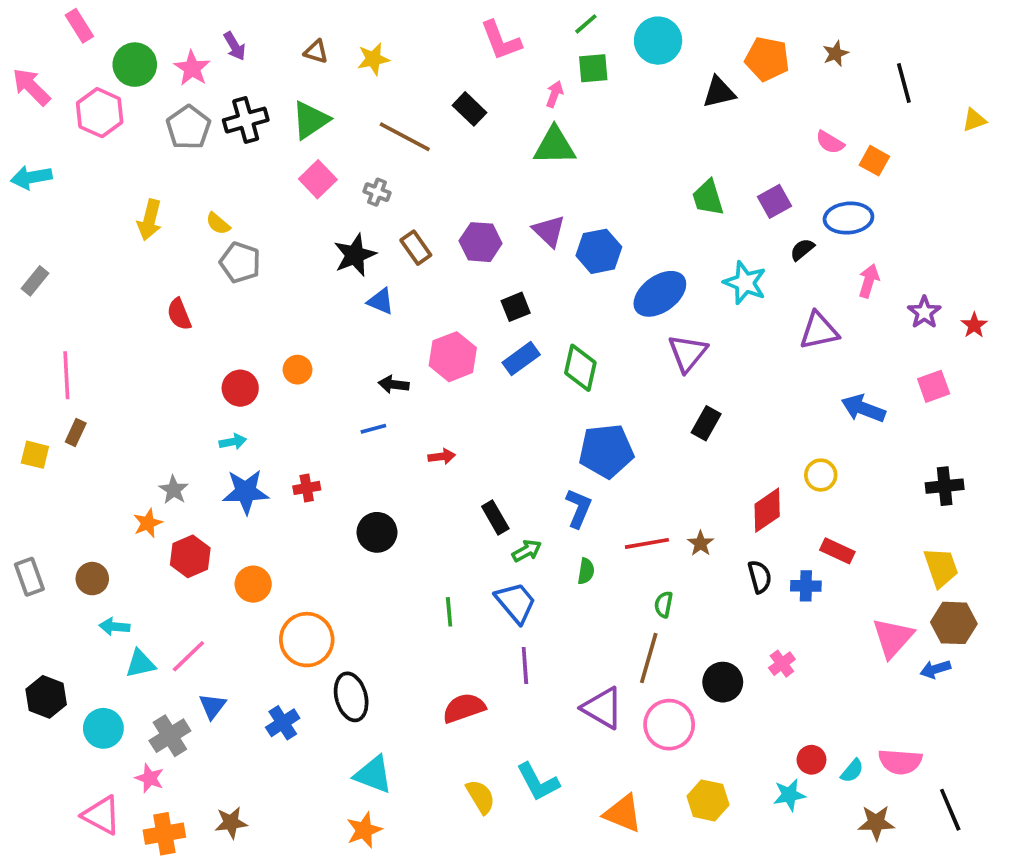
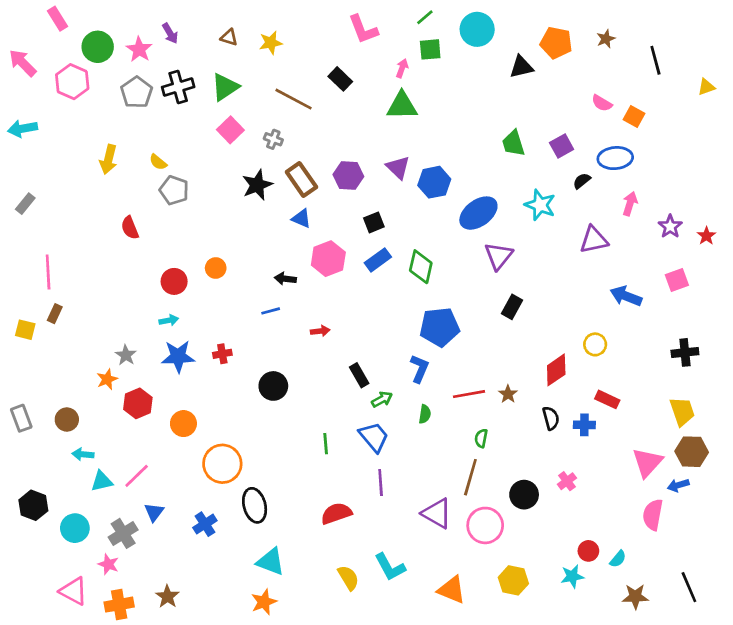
brown rectangle: (416, 248) -> (301, 180), size x1.4
blue triangle: (381, 301) -> (301, 218), moved
pink semicircle: (900, 762) -> (653, 515), moved, turned 96
brown star: (231, 823) -> (167, 596), turned -30

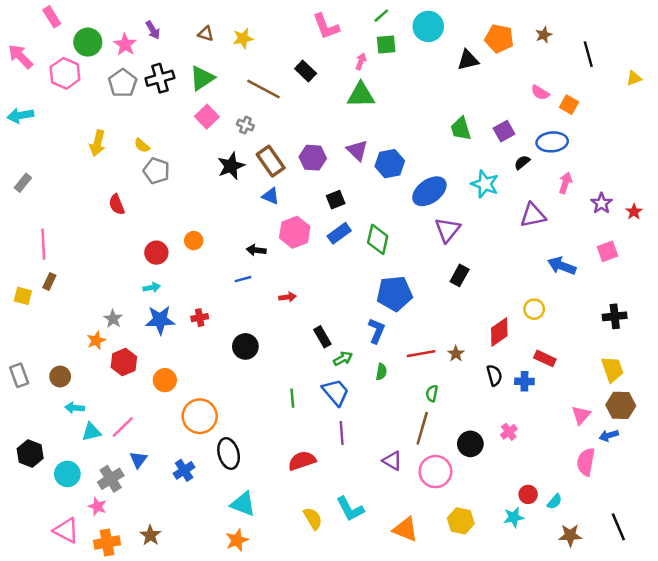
pink triangle: (647, 462) -> (581, 415), size x0.7
purple triangle: (437, 513) -> (392, 461), size x0.7

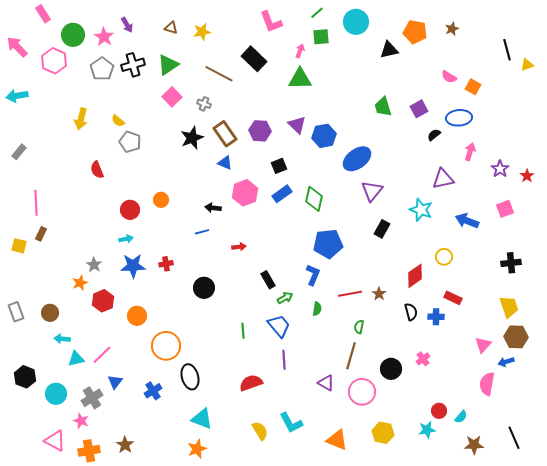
black line: (588, 54) -> (507, 50), moved
black rectangle: (306, 71) -> (254, 59), size x1.4
cyan star: (485, 184) -> (421, 210), moved

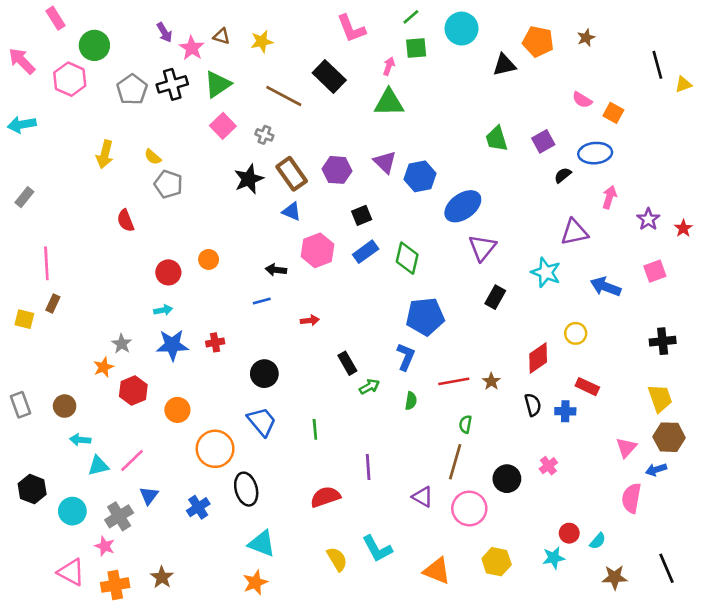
pink star: (104, 37) -> (192, 48), moved
blue trapezoid: (279, 326) -> (262, 422), moved

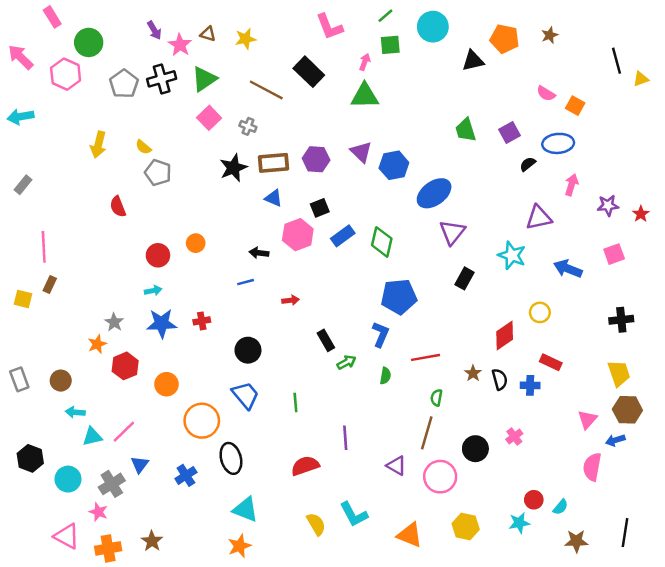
brown rectangle: (292, 174) -> (274, 163), turned -60
black square: (362, 215) -> (320, 208), moved
purple star: (648, 219) -> (608, 205), turned 30
brown star: (491, 381) -> (473, 373), moved
black line: (666, 568) -> (625, 533), turned 32

